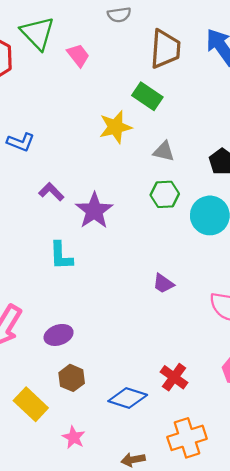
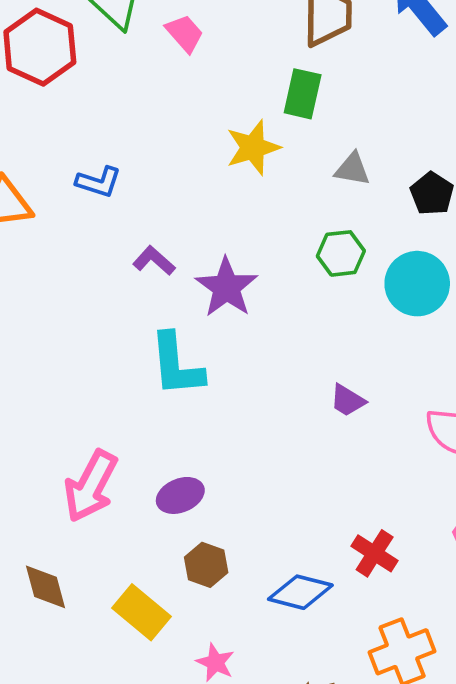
green rectangle: (147, 96) -> (303, 94), turned 72
gray triangle: (164, 151) -> (352, 169), moved
cyan L-shape: (61, 256) -> (176, 365), size x1.4

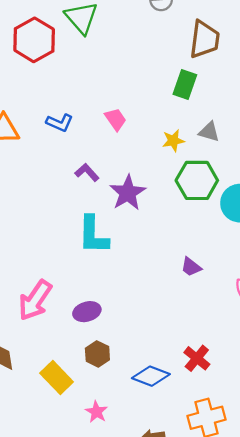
pink trapezoid: (185, 33) -> (116, 119), moved
yellow star: (253, 148) -> (173, 141), moved, size x0.7
green hexagon: (341, 253) -> (197, 180), size x1.5

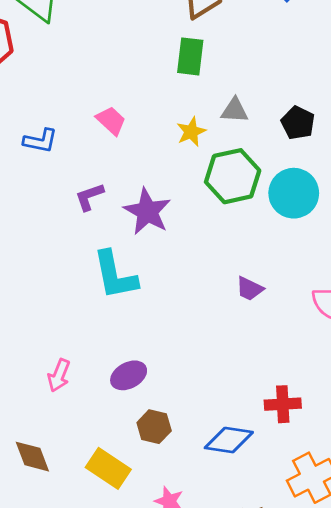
purple L-shape: (87, 172) -> (89, 197), turned -55
pink arrow: (35, 300) -> (59, 375), size x0.6
red cross: (197, 358) -> (283, 404), turned -30

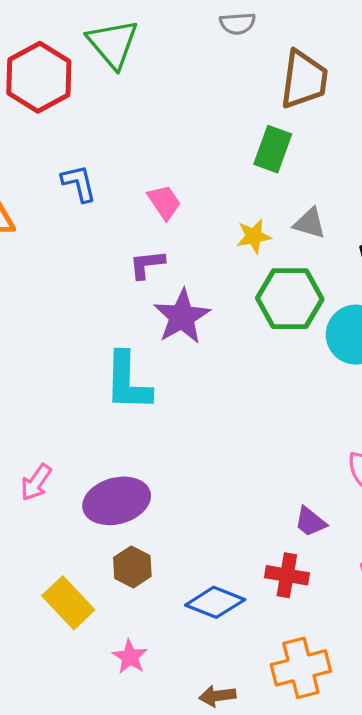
blue L-shape: (40, 141) -> (79, 183), moved, turned -128
purple L-shape: (89, 197) -> (147, 264), moved
purple trapezoid: (250, 289) -> (310, 522), moved
purple ellipse: (129, 375) -> (117, 501), size x1.5

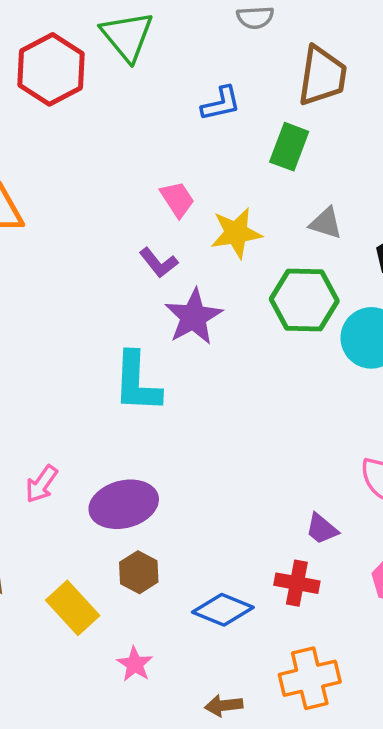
blue L-shape: (79, 183) -> (221, 104), moved, turned 90
yellow star: (254, 236) -> (236, 233), moved, size x1.4
purple L-shape: (147, 264) -> (159, 263), turned -123

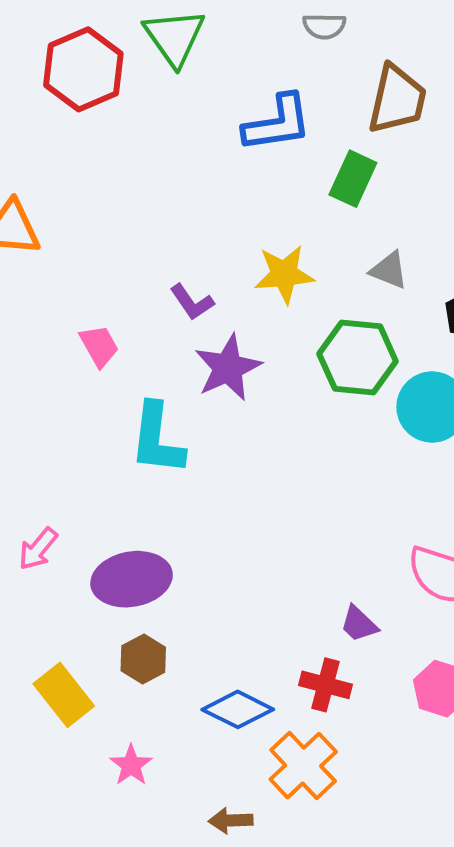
blue L-shape: (221, 104) -> (277, 123), size x1.5
pink trapezoid: (177, 199) -> (99, 346), moved
orange cross: (310, 678) -> (303, 766), moved, turned -34

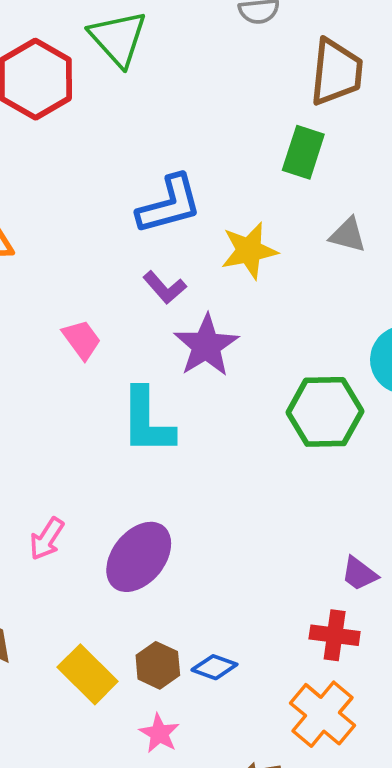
blue L-shape: (277, 123) -> (169, 205), moved
green hexagon: (358, 358) -> (325, 412), moved
purple ellipse: (132, 579) -> (139, 557), turned -34
brown hexagon: (143, 659) -> (158, 665), moved
blue diamond: (238, 709) -> (214, 667), moved, size x0.7

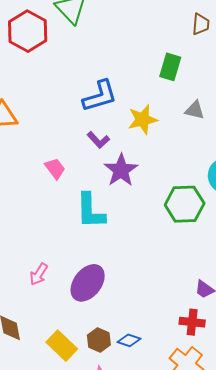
brown trapezoid: (336, 72) -> (201, 24), moved, size x0.6

